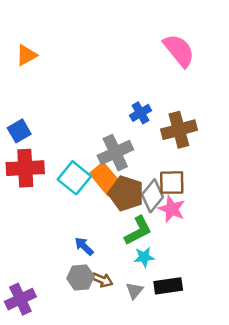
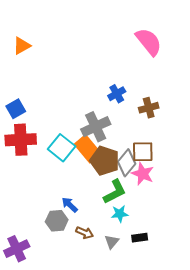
brown cross: (179, 130) -> (149, 108), size x0.7
gray hexagon: (80, 277) -> (57, 221), moved
black rectangle: (168, 286) -> (140, 238), size x0.7

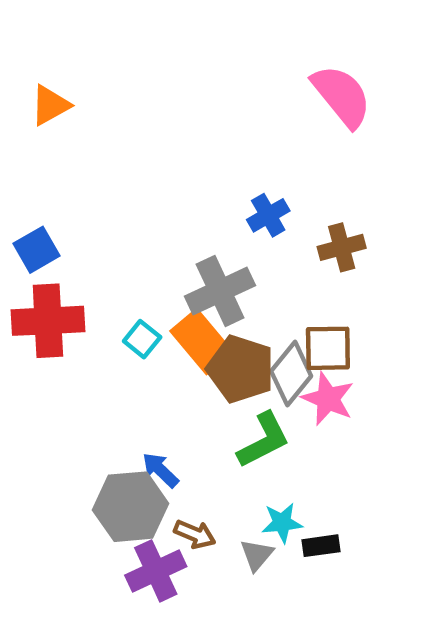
cyan square: (62, 148) -> (142, 339), size x0.6
cyan star: (120, 214) -> (282, 523), moved
gray hexagon: (57, 221) -> (131, 507), size x1.4
purple cross: (17, 249) -> (156, 571), moved

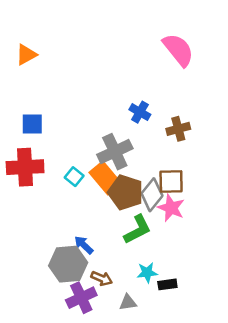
blue cross: (268, 215) -> (140, 112), turned -30
blue square: (36, 250) -> (32, 124), moved, turned 30
gray triangle: (257, 555) -> (128, 302), moved, turned 42

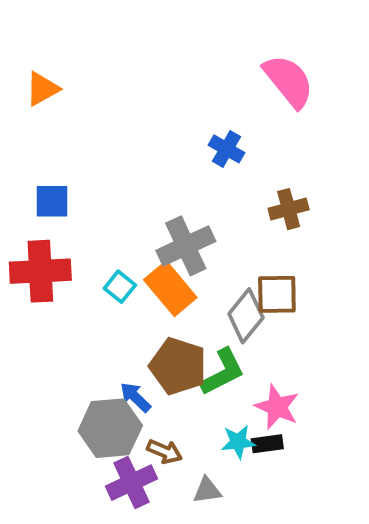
blue cross: (140, 112) -> (227, 149), moved
brown pentagon: (126, 192) -> (178, 366), moved
pink star: (171, 208) -> (277, 407), moved
black rectangle: (167, 284) -> (267, 444), moved

